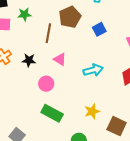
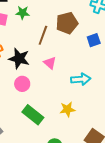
black star: (29, 60) -> (19, 59), size x1.5
pink circle: (46, 84) -> (22, 84), moved
yellow star: (92, 111) -> (67, 109), moved

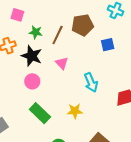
green star: (23, 13) -> (36, 32), moved
cyan arrow: (81, 79) -> (91, 82), turned 66

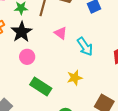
black star: (32, 56) -> (22, 32), turned 30
pink triangle: (62, 63) -> (61, 33), moved

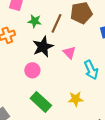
black star: (22, 32) -> (43, 47), moved

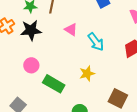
black star: (43, 47) -> (31, 30), moved, turned 30
pink circle: (32, 70) -> (31, 65), moved

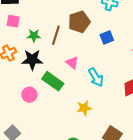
green rectangle: (54, 84) -> (53, 81), moved

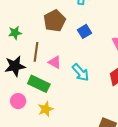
brown line: (56, 35) -> (36, 52), moved
green star: (34, 36) -> (15, 33), moved
yellow star: (84, 108) -> (46, 109), moved

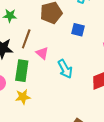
blue square: (85, 31) -> (78, 30), turned 32
green rectangle: (39, 84) -> (22, 71), turned 60

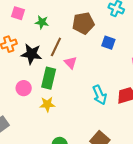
cyan arrow: (65, 69) -> (100, 95), moved

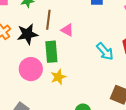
pink circle: (24, 88) -> (31, 69), size x1.5

